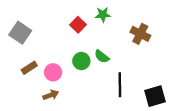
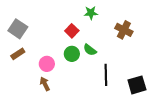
red square: (78, 25) -> (72, 31), moved
brown rectangle: (29, 68) -> (18, 54), moved
brown arrow: (51, 95) -> (45, 84), turned -96

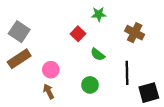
brown rectangle: (18, 54) -> (19, 59), size x1.5
green circle: (72, 54) -> (90, 85), moved
black line: (106, 75) -> (127, 73), moved

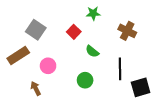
gray square: (19, 32) -> (36, 30), moved
brown arrow: (49, 91) -> (36, 88), moved

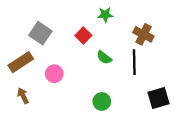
black line: (120, 69) -> (134, 62), moved
green circle: (85, 80) -> (102, 101), moved
brown arrow: (36, 88) -> (23, 96), moved

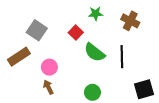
brown cross: (143, 34) -> (130, 21), moved
green semicircle: (104, 57) -> (95, 52), size x1.5
brown arrow: (23, 96) -> (48, 87), moved

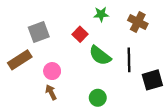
gray square: (37, 30) -> (39, 32), turned 36
black square: (144, 89) -> (152, 80), moved

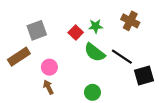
green star: (101, 14) -> (96, 26), moved
black line: (129, 60) -> (122, 57), turned -55

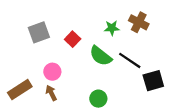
green star: (96, 26) -> (112, 28), moved
red square: (76, 32) -> (73, 39), moved
brown rectangle: (19, 57) -> (20, 90), moved

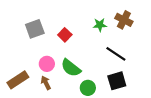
green semicircle: (101, 56) -> (71, 68), moved
black square: (153, 81) -> (117, 81), moved

